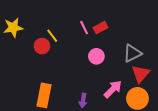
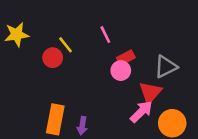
red rectangle: (101, 28) -> (126, 58), moved
red triangle: (141, 74) -> (150, 92), moved
purple arrow: (83, 100) -> (82, 126), moved

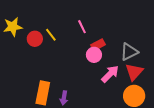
red circle: (53, 58) -> (35, 39), moved
red triangle: (150, 92) -> (134, 72), moved
pink arrow: (141, 112) -> (110, 74), moved

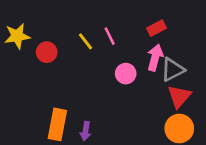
yellow line: (51, 35) -> (86, 41), moved
red rectangle: (98, 45) -> (156, 28), moved
pink arrow: (110, 74) -> (155, 57), moved, turned -30

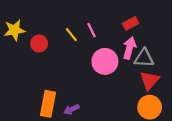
gray triangle: (173, 70) -> (144, 58), turned 30
pink circle: (126, 74) -> (105, 61), size x1.5
purple arrow: (86, 131) -> (71, 109), turned 56

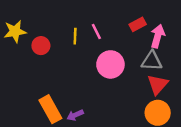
yellow line: (71, 35) -> (75, 36), turned 40
pink arrow: (129, 48) -> (158, 36), moved
orange rectangle: (48, 104) -> (50, 109), turned -40

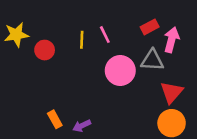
gray triangle: (152, 61) -> (152, 60), moved
orange rectangle: (50, 109) -> (55, 119), size x0.6

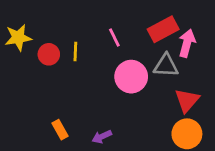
red rectangle: (150, 27) -> (163, 29), size x1.5
yellow line: (82, 40) -> (75, 52), moved
purple arrow: (82, 126) -> (102, 137), moved

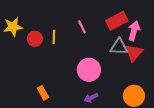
pink circle: (131, 77) -> (89, 70), moved
red triangle: (187, 100) -> (134, 53), moved
purple arrow: (102, 137) -> (91, 98), moved

